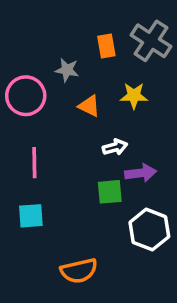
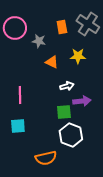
pink circle: (26, 96) -> (15, 28), moved
white hexagon: (149, 230) -> (71, 135), moved

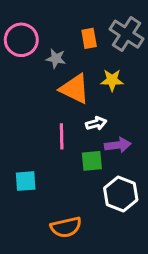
orange triangle: (52, 62) -> (75, 89), size x1.6
pink line: (20, 95) -> (62, 136), moved
white hexagon: (71, 135) -> (121, 194), moved

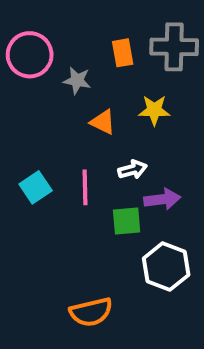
gray cross: (126, 34) -> (174, 47), turned -32
orange triangle: (75, 89) -> (103, 122), size x0.6
cyan square: (26, 181) -> (36, 187), moved, turned -30

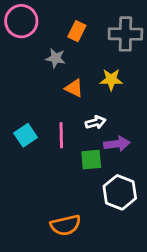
orange rectangle: (123, 53) -> (77, 31), moved, turned 36
pink circle: (30, 55) -> (21, 21), moved

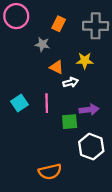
white arrow: (96, 122) -> (71, 82), moved

